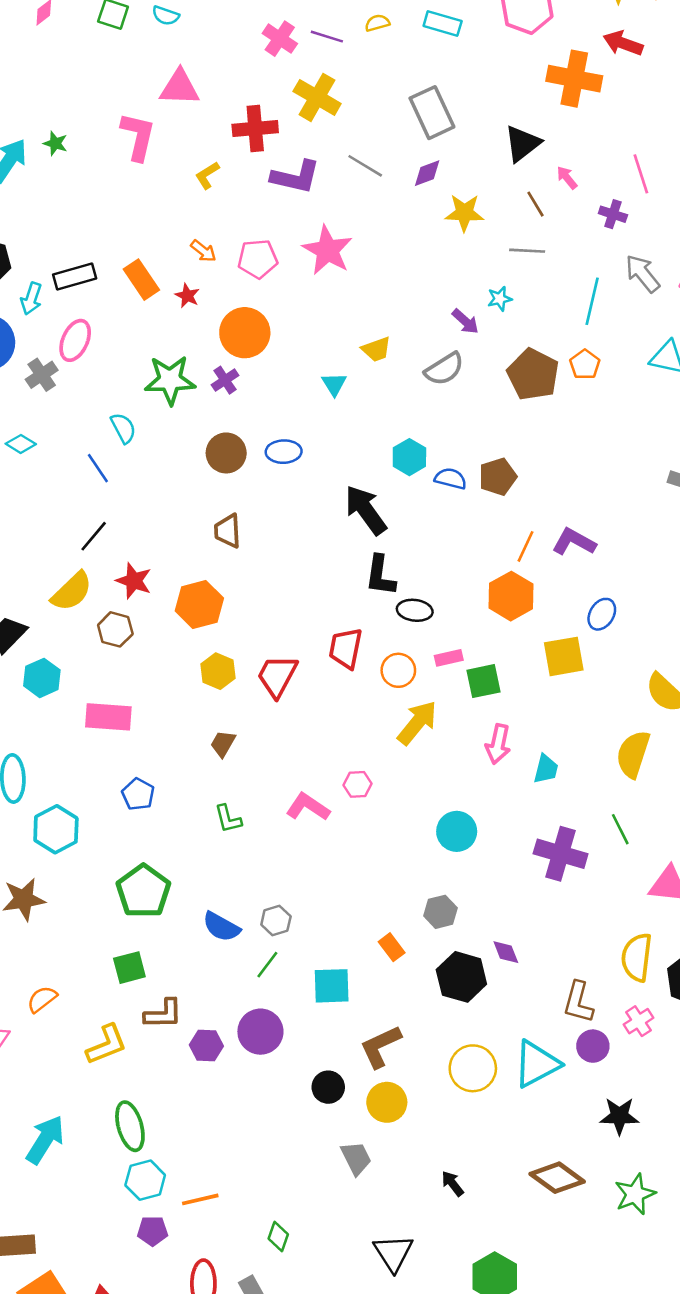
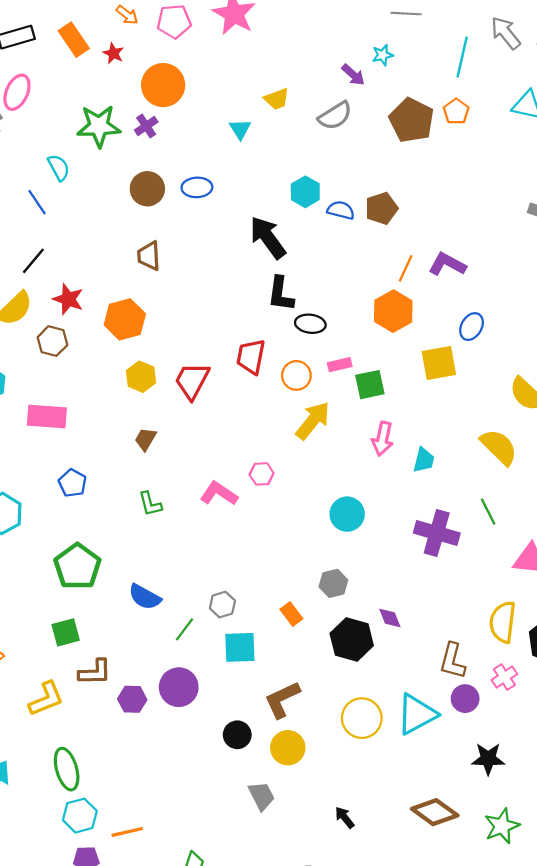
yellow semicircle: (633, 754) -> (499, 447), turned 117
gray hexagon: (276, 920) -> (222, 605), moved

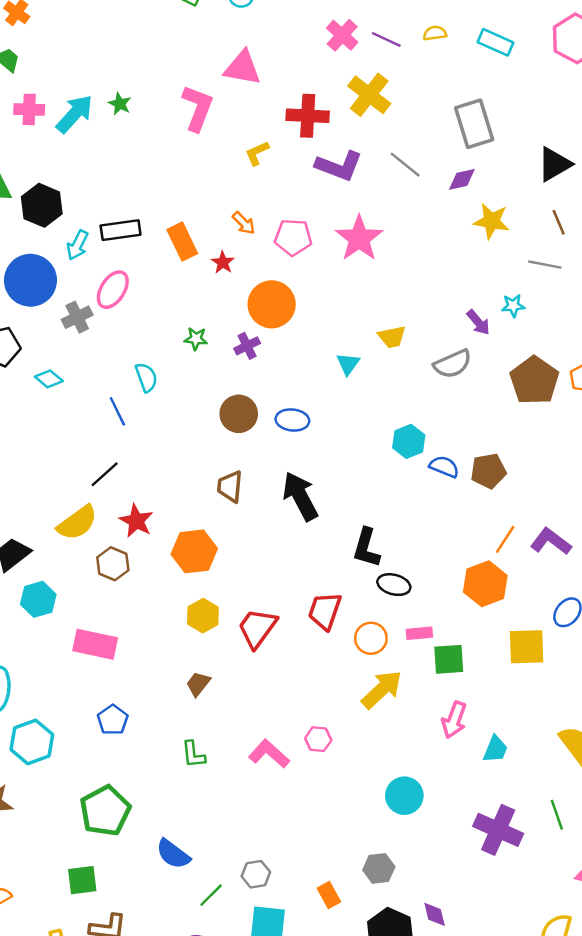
green star: (99, 126) -> (196, 339), size x0.5
black arrow: (268, 237) -> (300, 496), moved

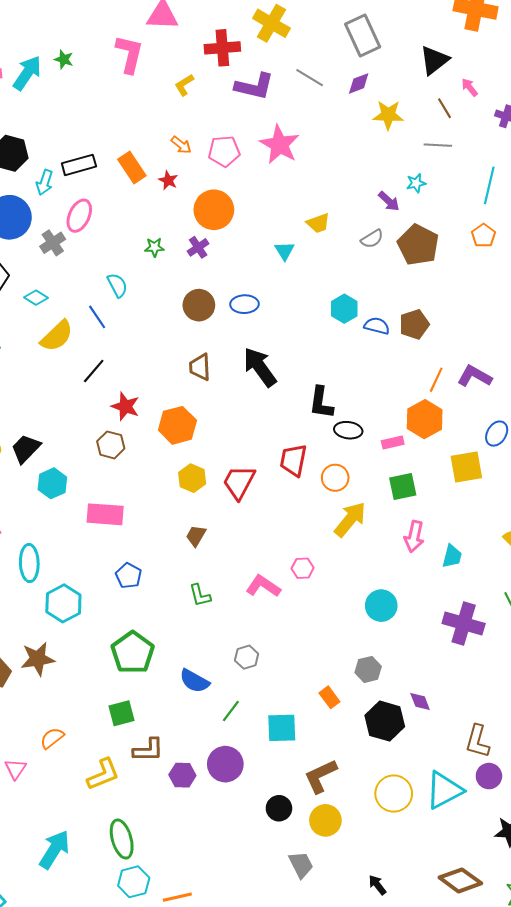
gray semicircle: (453, 364) -> (372, 239), size x0.7
brown pentagon: (534, 380) -> (418, 245), moved
yellow semicircle: (77, 523) -> (57, 336), moved
pink rectangle: (419, 633) -> (393, 442), moved
gray hexagon: (256, 874) -> (247, 657), moved

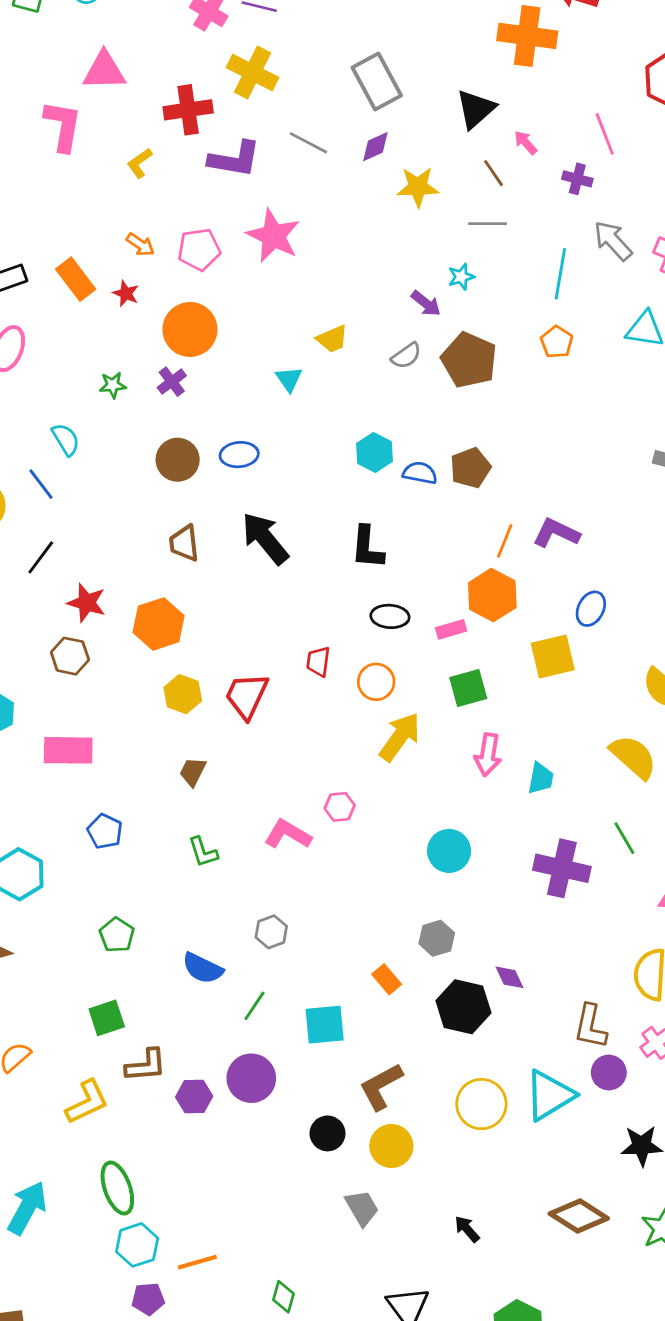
black L-shape: (321, 403) -> (367, 547), moved
red trapezoid: (293, 460) -> (318, 662), size x0.7
green pentagon: (133, 653) -> (117, 935), size x0.6

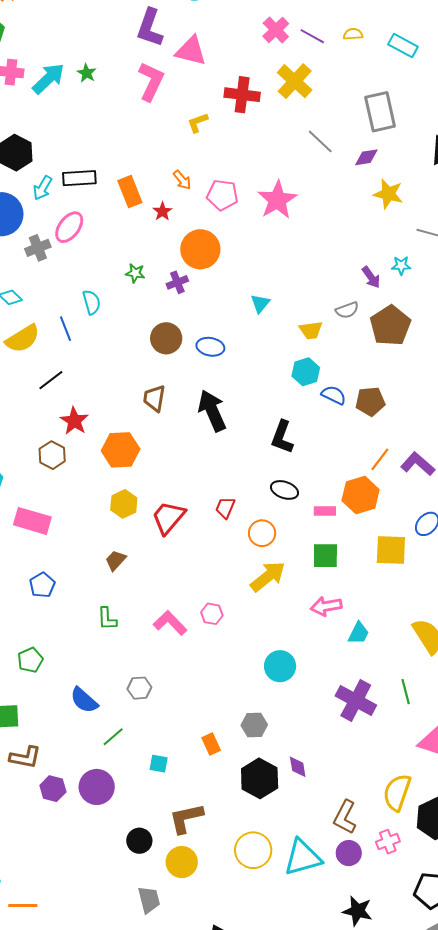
purple L-shape: (235, 159) -> (150, 28), moved, turned 84
yellow trapezoid: (332, 339) -> (311, 330), moved
pink arrow: (488, 755) -> (326, 606), turned 56
cyan square: (325, 1025) -> (159, 764), size x0.6

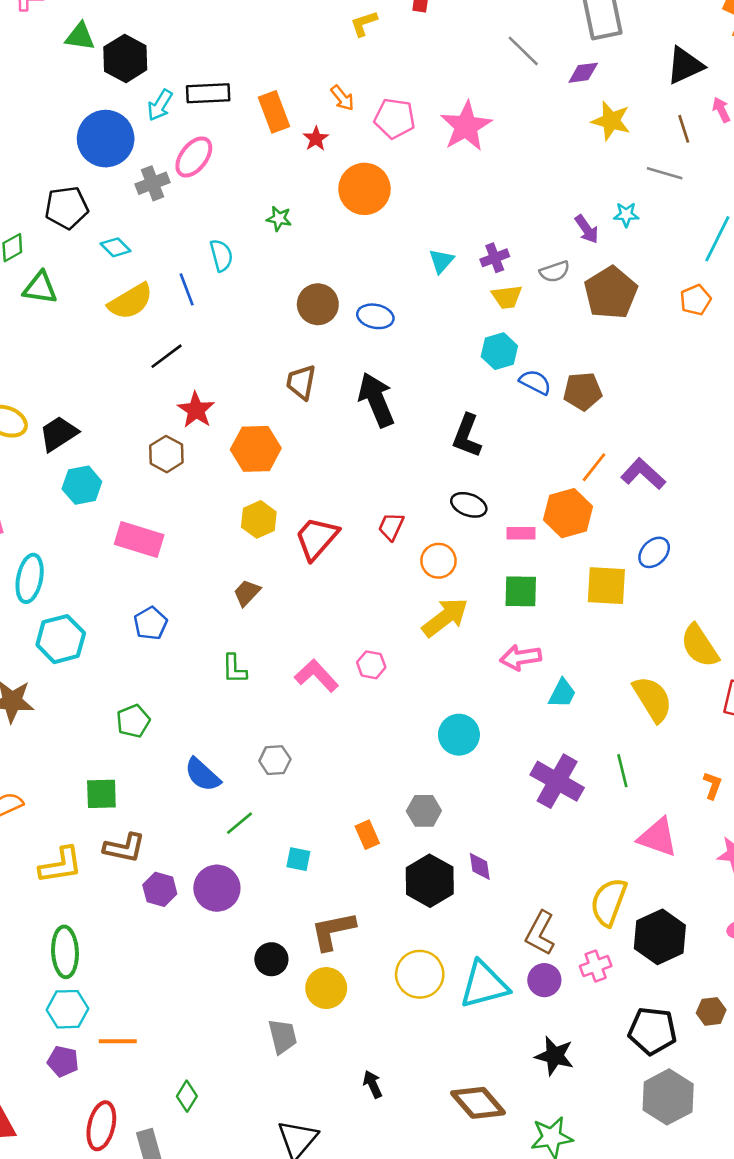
purple cross: (177, 282) -> (495, 258), moved

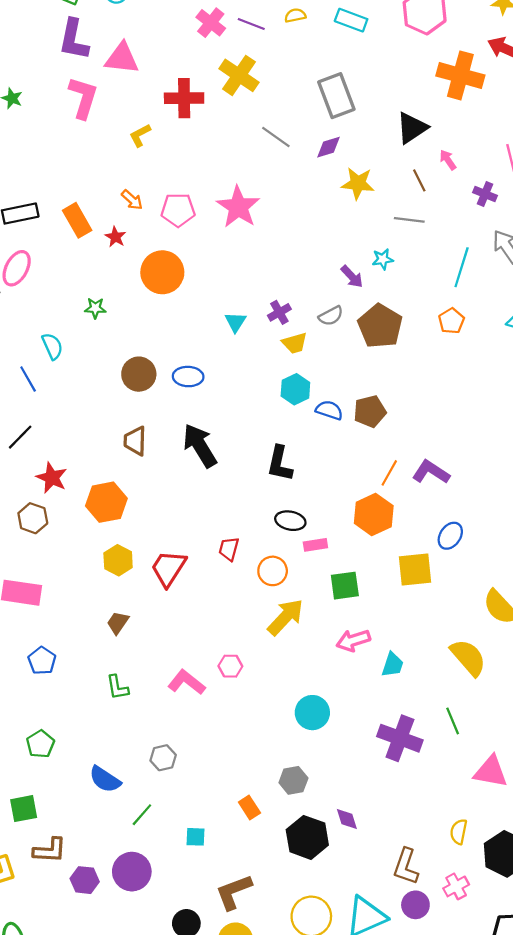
pink rectangle: (521, 533) -> (315, 545), moved
yellow semicircle: (609, 902) -> (459, 832), size x0.6

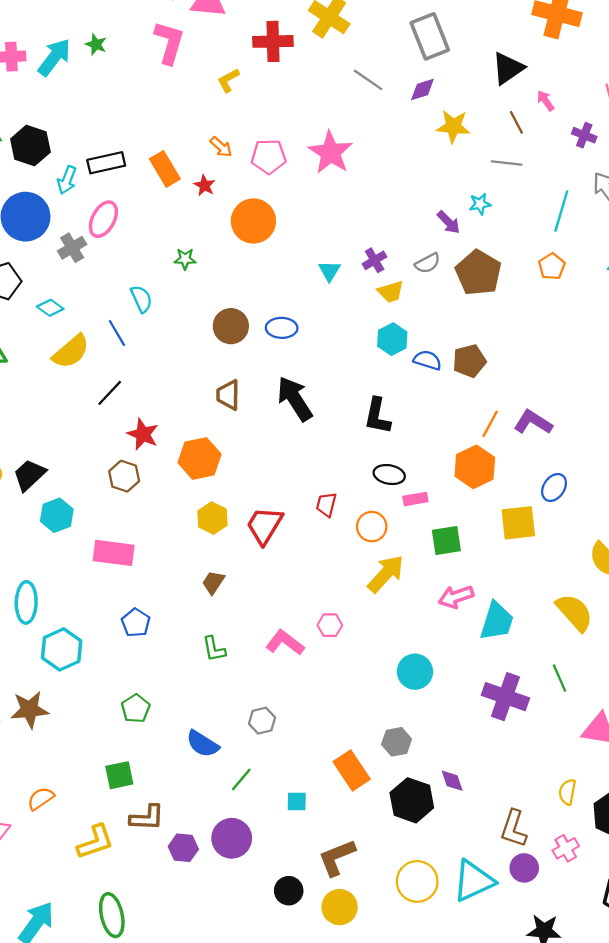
cyan trapezoid: (393, 665) -> (497, 621), size x1.5
orange rectangle: (249, 808) -> (352, 770), size x1.6

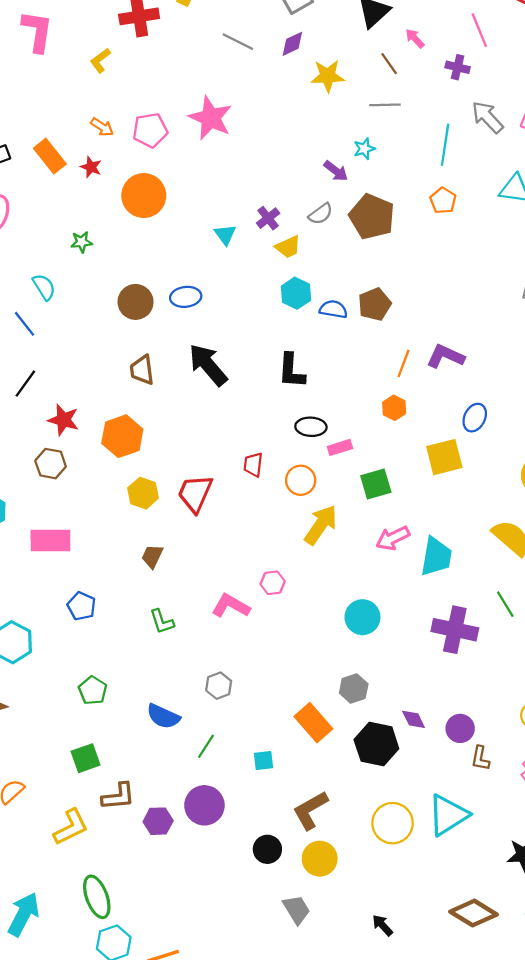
orange hexagon: (475, 467) -> (394, 408), size x0.6
brown L-shape: (514, 829) -> (480, 758), size x0.7
purple circle: (524, 868) -> (460, 728), moved

